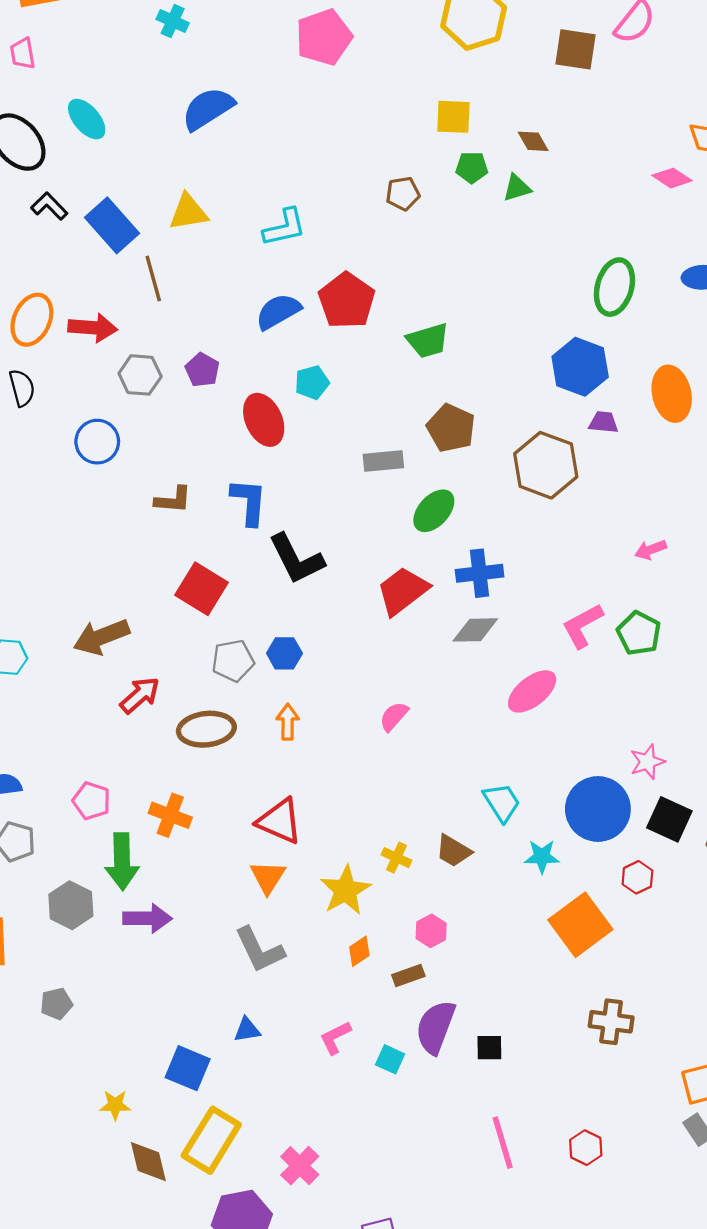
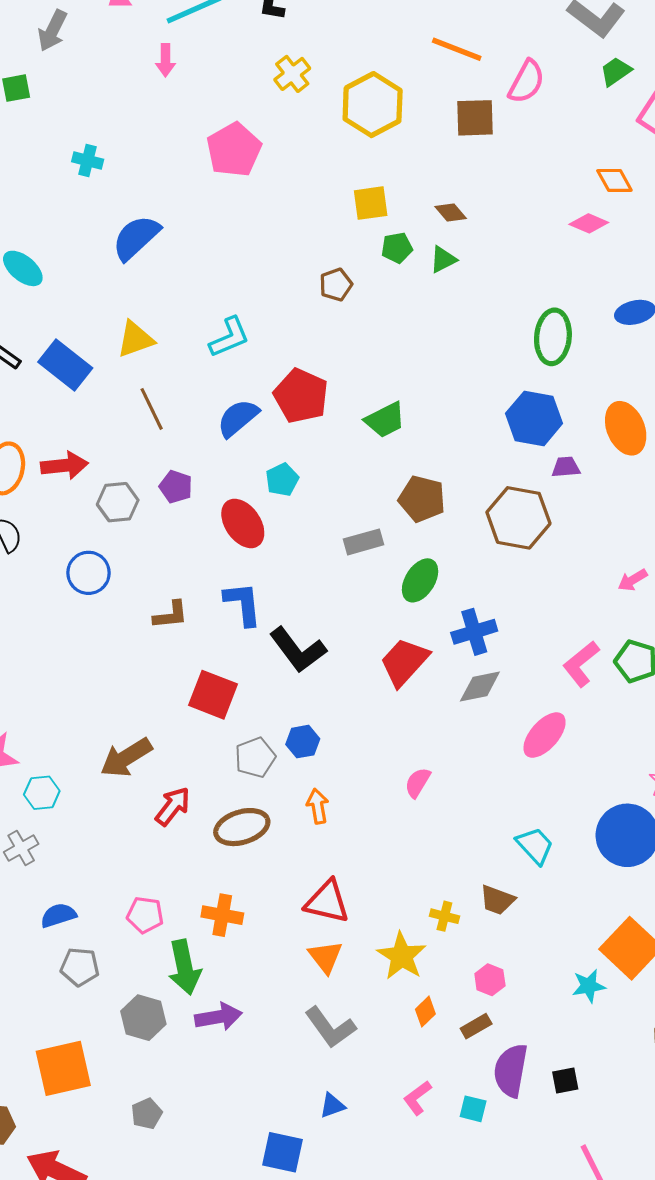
brown line: (153, 279) -> (152, 409), moved
cyan star: (542, 857) -> (589, 986), moved

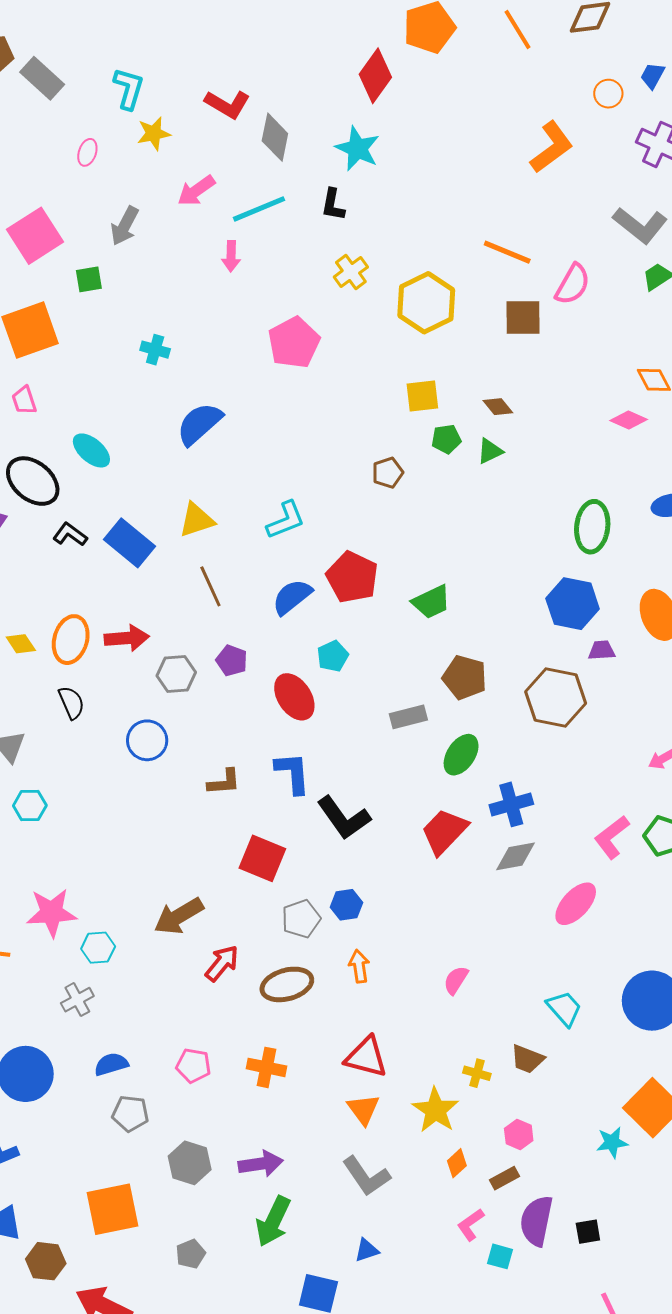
pink semicircle: (418, 783) -> (456, 980), moved
green arrow: (185, 967) -> (273, 1221), moved, turned 36
pink L-shape: (417, 1098) -> (471, 1225), moved

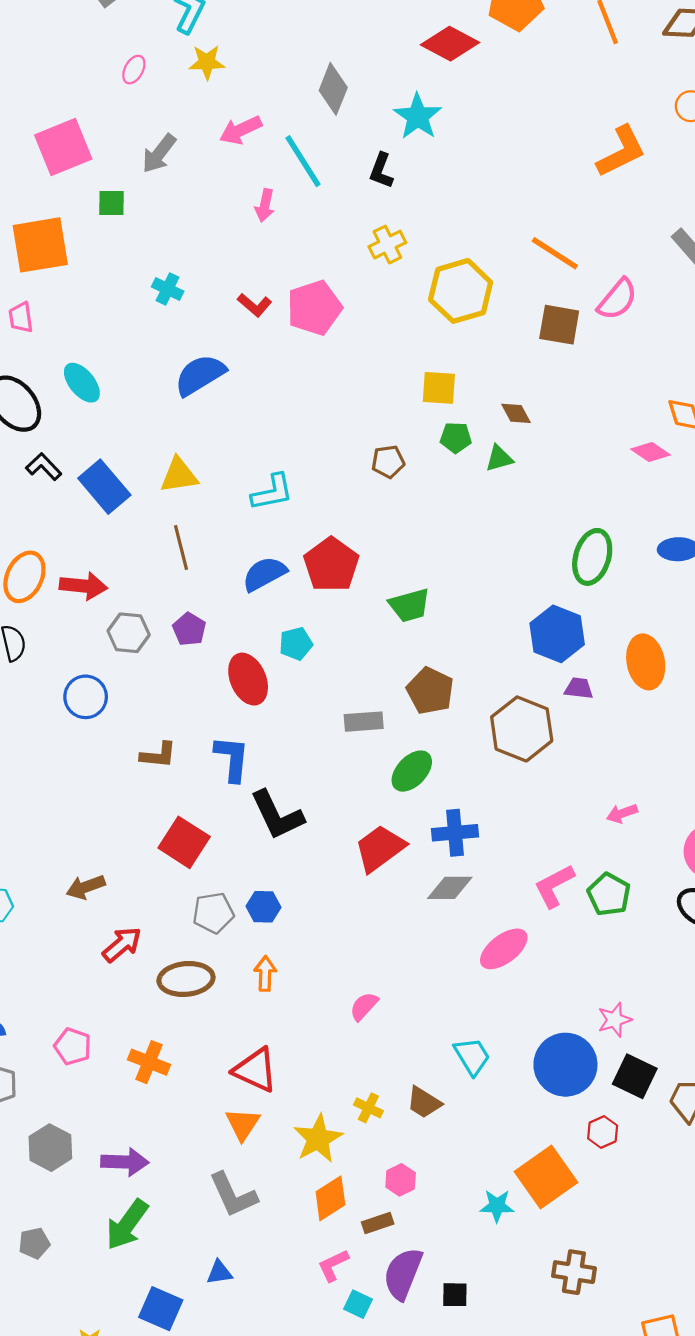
red diamond: (375, 76) -> (450, 44), turned 72
red L-shape: (227, 104) -> (255, 305), moved, size x0.7
cyan line: (259, 209) -> (303, 161), turned 70
brown arrow: (179, 916) -> (86, 887), size x0.7
orange diamond: (457, 1163) -> (330, 1198), size x1.5

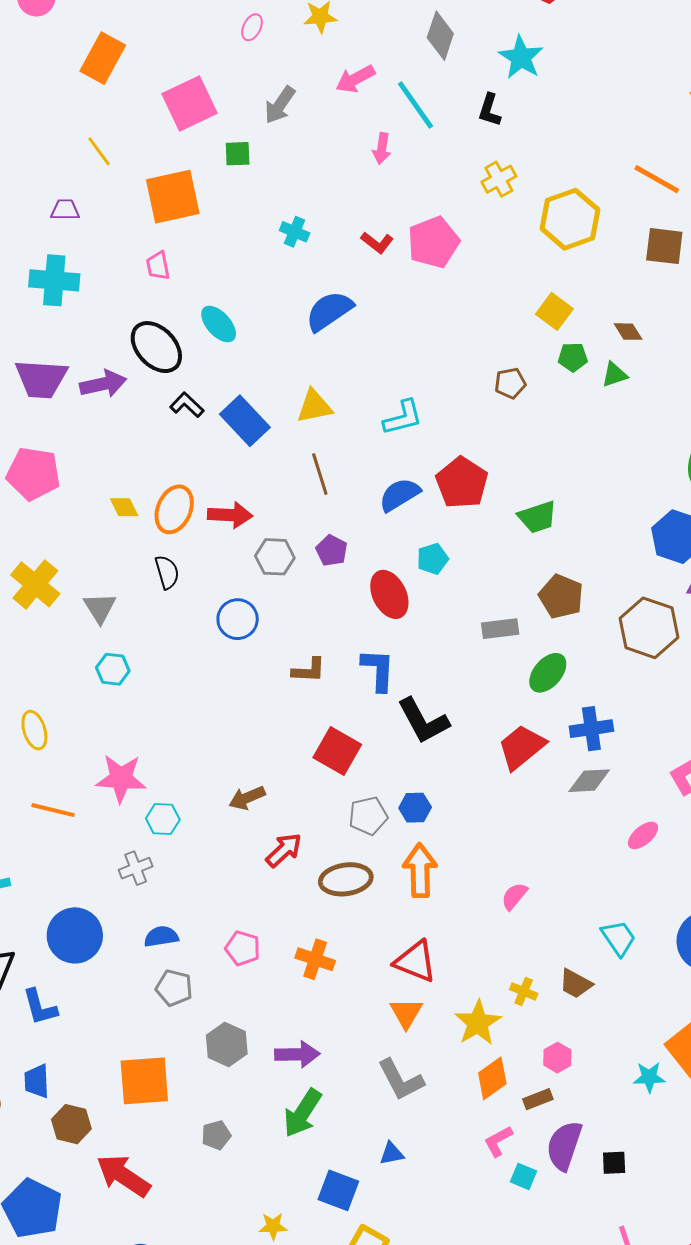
yellow square: (439, 388) -> (554, 311), turned 36
pink ellipse: (504, 949) -> (643, 835), size x0.7
orange arrow: (265, 974) -> (420, 870), size x1.6

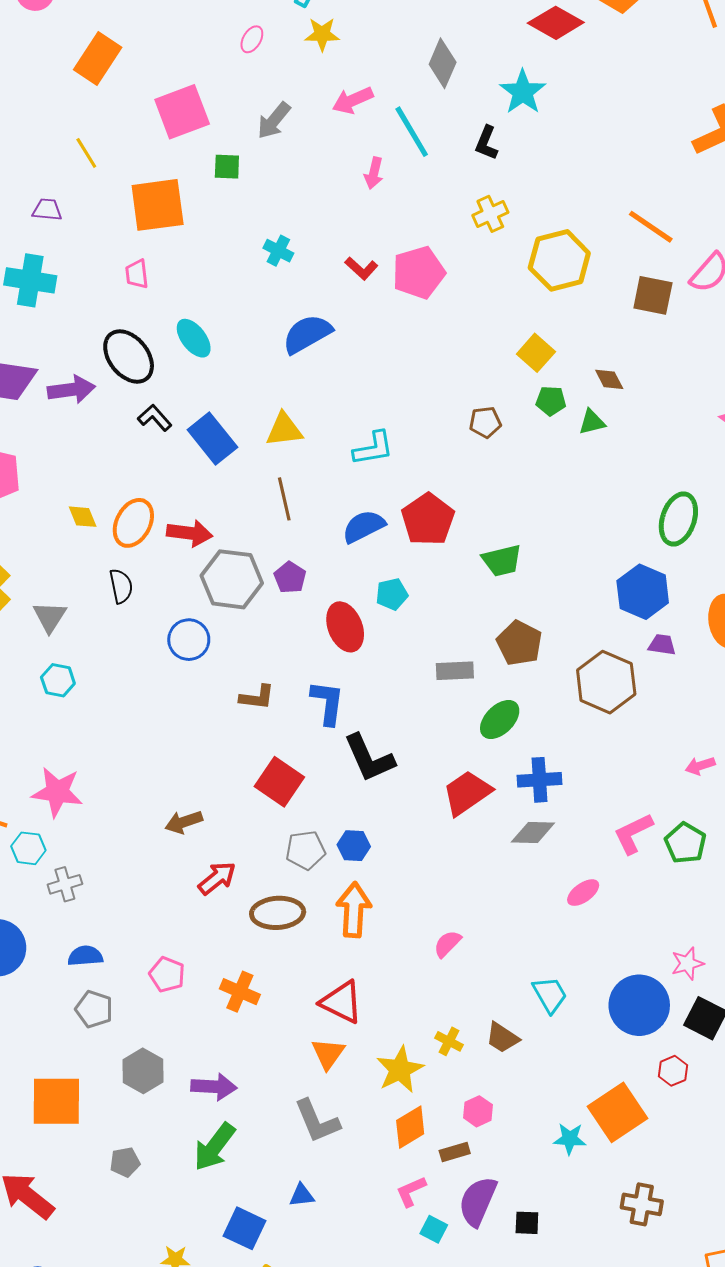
gray hexagon: (275, 557) -> (232, 579), size x1.5
cyan hexagon: (163, 819) -> (28, 848), moved

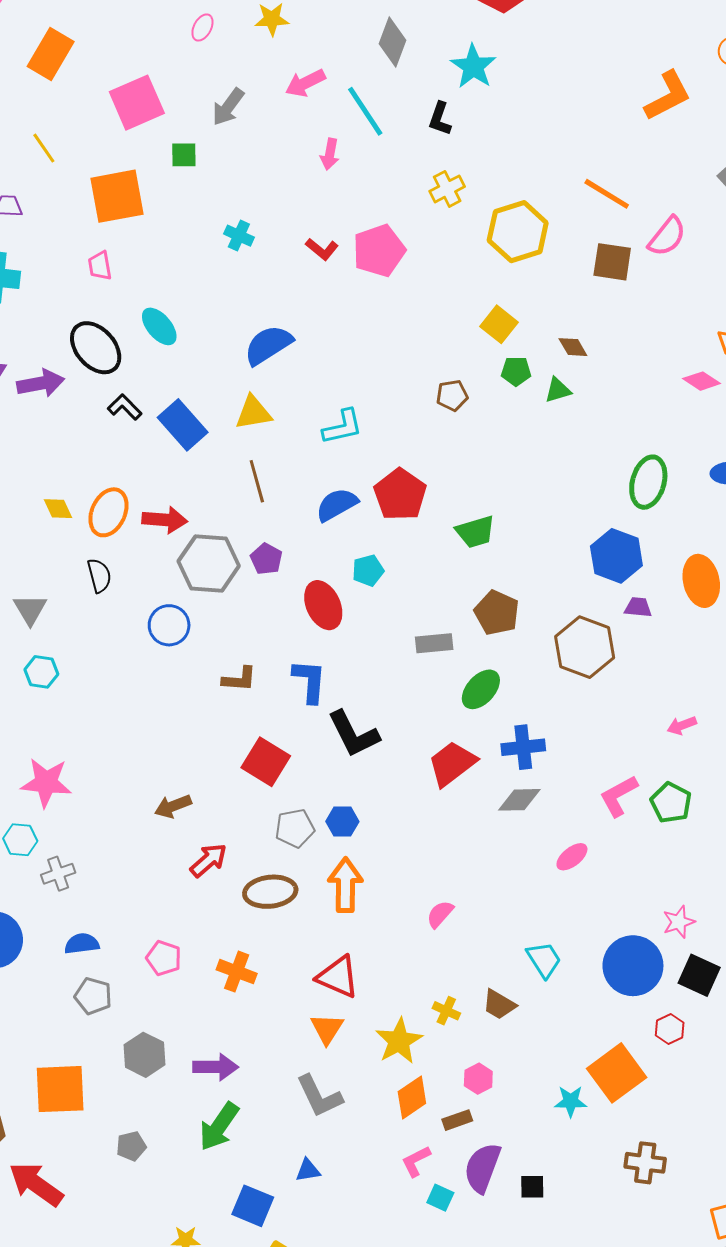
blue semicircle: (307, 334) -> (268, 345), moved

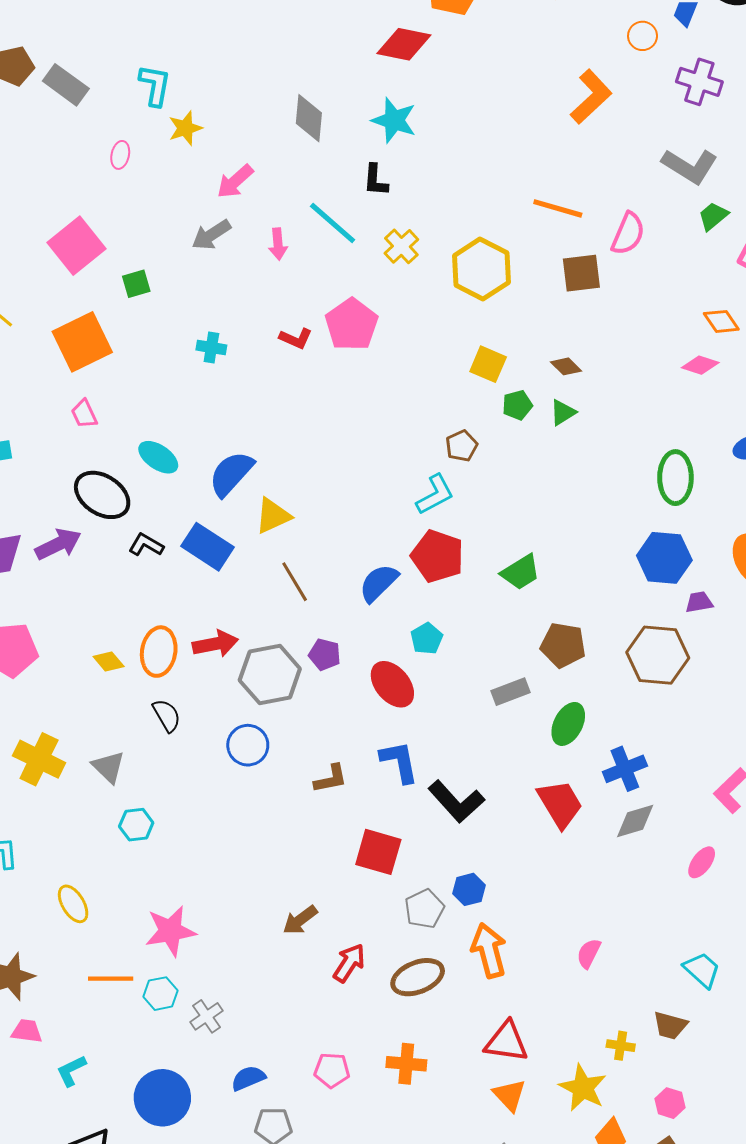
gray arrow: (228, 107) -> (211, 235), moved, turned 36
cyan line: (365, 111) -> (333, 223), moved
blue semicircle: (268, 345) -> (231, 474), moved
cyan L-shape: (343, 427) -> (435, 495), moved
red trapezoid: (452, 764) -> (560, 804), turned 112

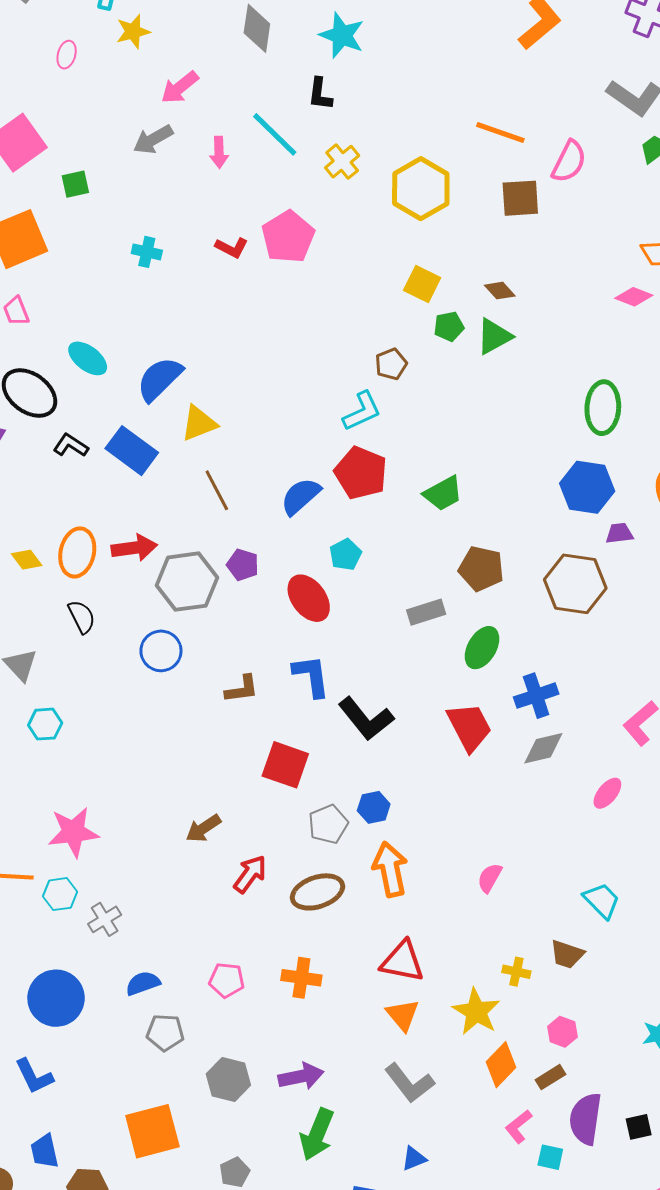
green triangle: (563, 412) -> (494, 336), size x1.4

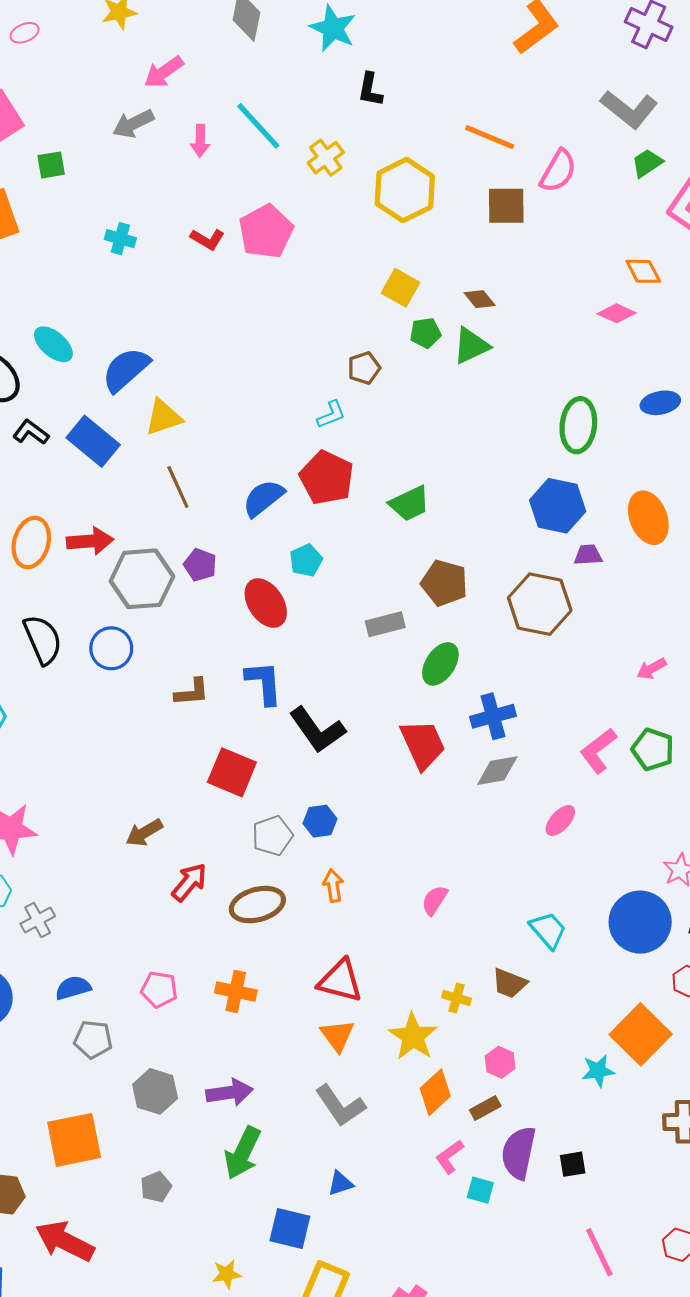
pink ellipse: (67, 55) -> (25, 33), moved, turned 48
black L-shape: (320, 94) -> (370, 90), moved
cyan L-shape: (362, 411) -> (331, 415), size x0.7
black semicircle: (82, 617) -> (43, 640), moved, size x1.4
orange arrow: (390, 869) -> (333, 886), size x0.6

